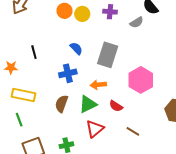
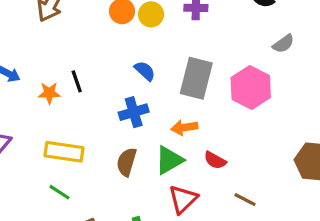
gray semicircle: (137, 22) -> (283, 44), moved
orange star: (11, 67) -> (49, 93), moved
pink hexagon: (141, 80) -> (251, 87), moved
green line: (19, 120) -> (60, 192), turned -32

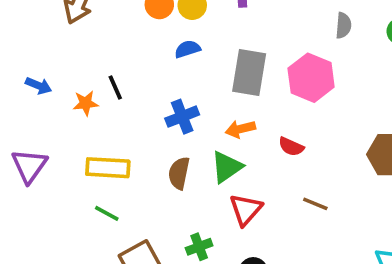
gray semicircle: (283, 44) -> (343, 25), turned -45
blue semicircle: (145, 71) -> (187, 49), moved, turned -55
red semicircle: (215, 160) -> (291, 147), moved

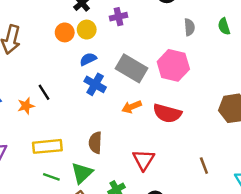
gray rectangle: (249, 72) -> (131, 68), turned -60
blue cross: (182, 117) -> (95, 84), moved, turned -30
red semicircle: (291, 147) -> (167, 113), size x1.6
green triangle: (227, 167) -> (82, 173), moved
brown line: (315, 204) -> (204, 166), moved, turned 56

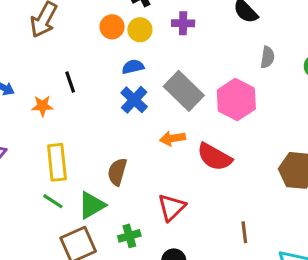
black line: (44, 92) -> (70, 82), moved
yellow rectangle: (47, 146) -> (57, 162), turned 76

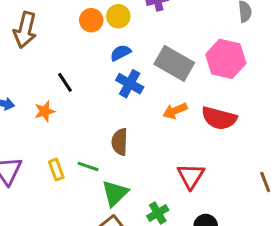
yellow rectangle: (57, 162) -> (56, 170), moved, size x0.6
brown semicircle: (117, 172) -> (120, 142), moved
green line: (53, 201) -> (88, 166), moved

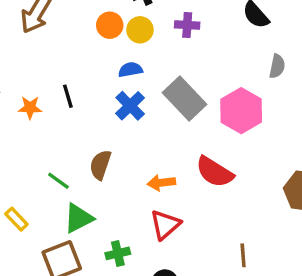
black line: (65, 82) -> (68, 96), moved
orange arrow: (175, 111) -> (161, 183), moved
yellow rectangle: (56, 170) -> (16, 219), moved, turned -40

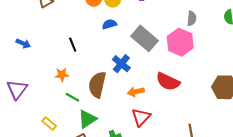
gray semicircle: (277, 66) -> (192, 18), moved
blue cross: (130, 106) -> (121, 64), moved
orange star: (30, 108) -> (62, 75), moved
brown semicircle: (100, 165) -> (97, 85), size x1.4

